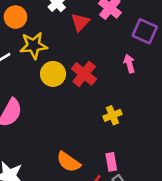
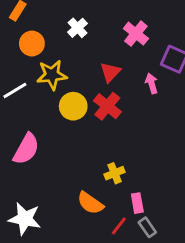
red triangle: (80, 22) -> (110, 72), moved
pink arrow: (129, 64) -> (152, 83), moved
yellow cross: (112, 115) -> (115, 173), moved

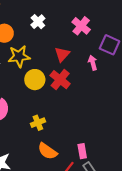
yellow cross: (115, 173) -> (38, 123), moved

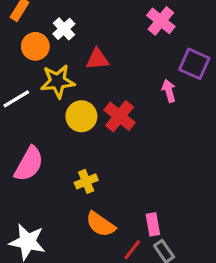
white cross: (38, 22) -> (64, 29), moved
pink cross: (81, 26) -> (161, 21), moved
red triangle: (62, 54) -> (97, 59), moved, turned 42

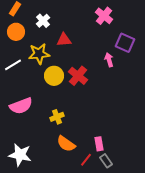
orange circle: (35, 46) -> (16, 32), moved
pink semicircle: (29, 164) -> (21, 106), turned 40

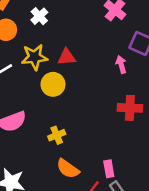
red triangle: (64, 40) -> (67, 57), moved
red cross: (78, 76) -> (130, 108), moved, turned -36

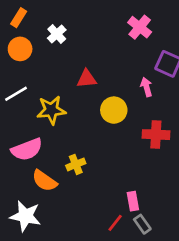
yellow star: (34, 57) -> (51, 110), moved
yellow circle: (53, 84) -> (114, 110), moved
orange semicircle: (68, 169) -> (45, 181), moved

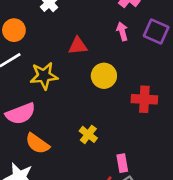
orange circle: (20, 49) -> (14, 30), moved
pink arrow: (146, 87) -> (122, 31), moved
yellow cross: (76, 164) -> (88, 134), moved, turned -30

